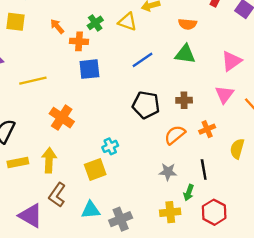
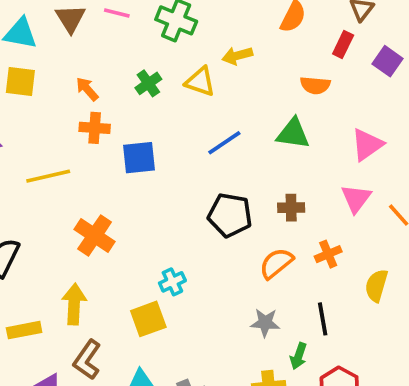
orange semicircle: (188, 24) -> (315, 85), moved
orange cross: (79, 41) -> (95, 128), moved
yellow rectangle: (18, 163) -> (24, 330), moved

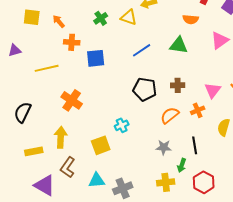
orange arrow: (87, 89) -> (59, 21), moved
pink triangle: (367, 145) -> (220, 40), moved
pink triangle: (356, 198) -> (213, 90), moved
cyan cross: (172, 282) -> (122, 125), moved

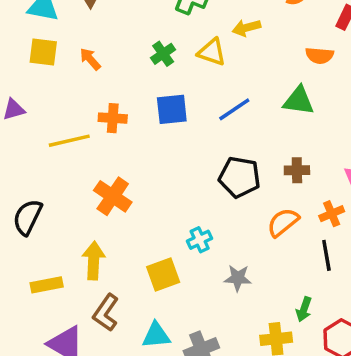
orange cross: (72, 42) -> (113, 118), moved
blue square: (96, 58) -> (172, 109), moved
black line: (195, 145) -> (326, 255), moved
gray star: (164, 147) -> (238, 278), moved

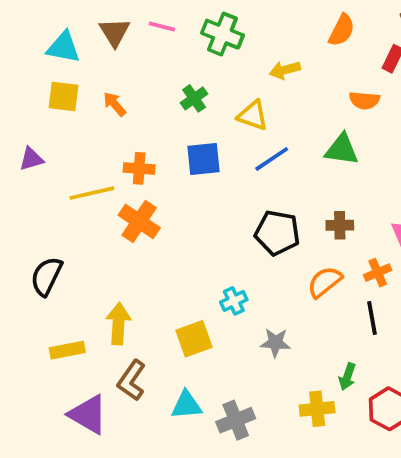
yellow triangle: (212, 52) -> (253, 115), moved
orange cross: (113, 196) -> (139, 221), moved

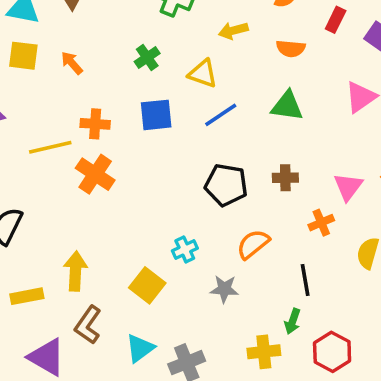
orange semicircle: (364, 100) -> (291, 49), moved
orange semicircle: (325, 282) -> (253, 244), moved
black line: (372, 318) -> (305, 280), moved
yellow square: (194, 339) -> (147, 285), turned -32
cyan triangle: (186, 405) -> (140, 348), turned -32

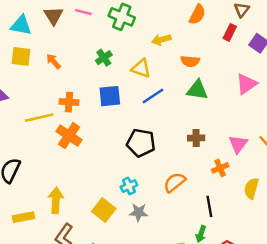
orange semicircle: (291, 49) -> (190, 61), moved
black pentagon: (226, 185) -> (141, 143), moved
gray star: (224, 289) -> (139, 212), moved

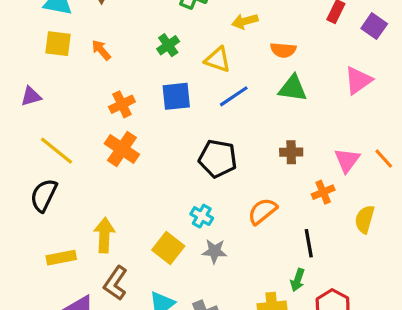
orange cross: (69, 102) -> (122, 104), turned -30
yellow line: (39, 118) -> (56, 151), moved, turned 52
cyan cross: (129, 186) -> (202, 216), turned -35

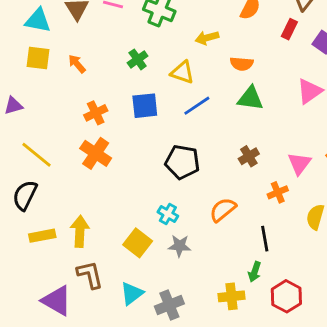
brown cross: (291, 152) -> (249, 156), turned -30
yellow rectangle: (61, 258) -> (42, 236), moved
brown L-shape: (116, 283) -> (90, 275), turned 132

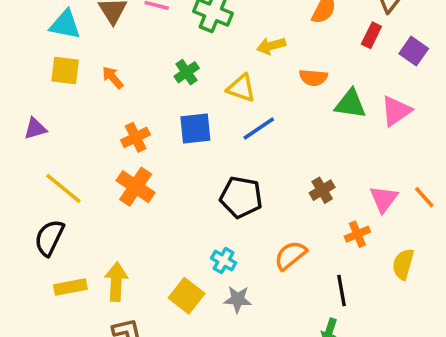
green triangle: (250, 98) -> (350, 104), moved

